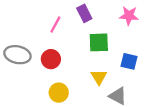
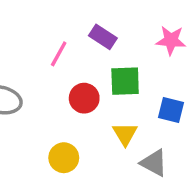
purple rectangle: (84, 13) -> (103, 37), turned -30
red circle: (51, 59) -> (84, 98), moved

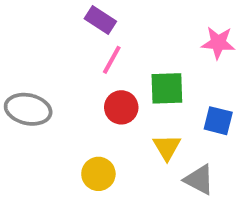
purple rectangle: (103, 37) -> (100, 20), moved
pink line: (59, 54) -> (112, 60), moved

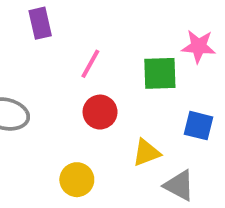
purple rectangle: (100, 20) -> (40, 23), moved, turned 44
green square: (167, 88) -> (160, 73), moved
yellow triangle: (167, 147) -> (146, 153), turned 40

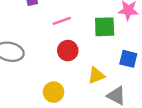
pink line: (90, 64) -> (62, 21), turned 42

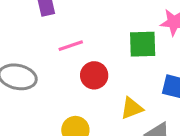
pink line: (62, 21) -> (71, 46), moved

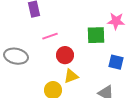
yellow triangle: (132, 108) -> (71, 76), moved

